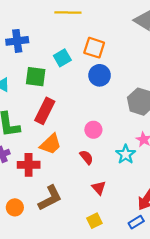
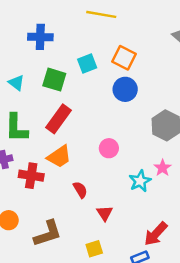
red semicircle: (86, 157) -> (80, 190), moved
brown L-shape: (50, 198) -> (48, 234), moved

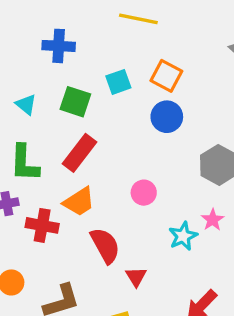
red semicircle: (80, 190) -> (105, 245), size x1.6

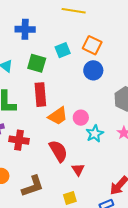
red rectangle: (79, 153) -> (40, 95), turned -40
orange trapezoid: (79, 202) -> (58, 116), moved
cyan star: (183, 236) -> (95, 134), moved

